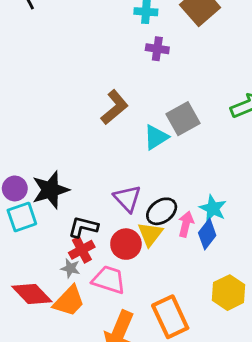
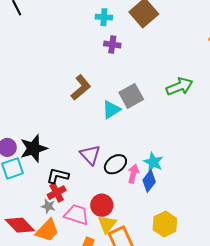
yellow triangle: (150, 234) -> (107, 224), moved
red circle: (126, 244) -> (102, 205), moved

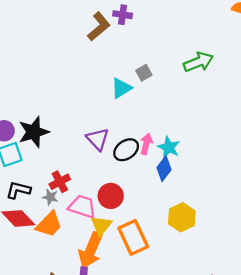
brown L-shape: (81, 88) -> (99, 27), moved
gray square: (131, 96) -> (144, 73), size x0.6
pink arrow: (133, 174) -> (146, 144), moved
black L-shape: (58, 176) -> (18, 190), moved
yellow triangle: (107, 224) -> (101, 226), moved

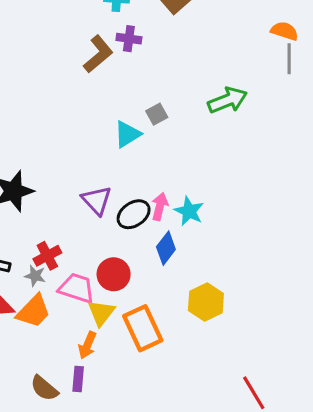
blue diamond: (164, 169) -> (166, 248), moved
orange arrow: (91, 250) -> (87, 345), size x0.6

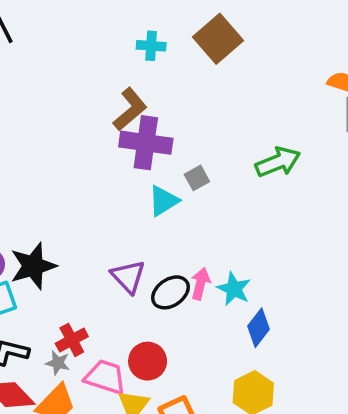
purple cross: (129, 39) -> (146, 143), moved, size x1.8
blue diamond: (166, 248) -> (259, 328), moved

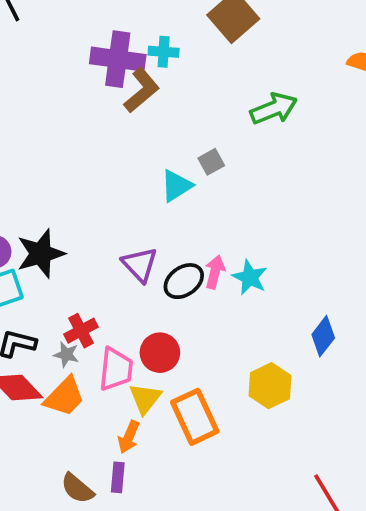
cyan cross: (151, 46) -> (164, 52), moved
purple cross: (146, 143) -> (118, 59), moved
green arrow: (278, 162) -> (274, 109), moved
blue diamond: (259, 328) -> (323, 336), moved
pink trapezoid: (105, 377) -> (116, 369), turned 78

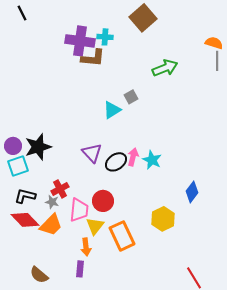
brown L-shape: (142, 90) -> (93, 58), turned 45
orange arrow: (129, 437) -> (86, 247), turned -30
brown semicircle: (77, 488) -> (39, 275), moved

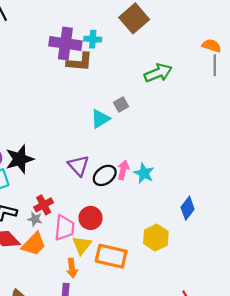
orange rectangle: (122, 236) -> (111, 256), turned -52

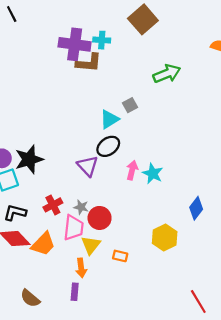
black ellipse: (105, 175) -> (108, 146), moved
gray star: (35, 219) -> (81, 207), moved
orange rectangle: (111, 256) -> (120, 256), size x0.5

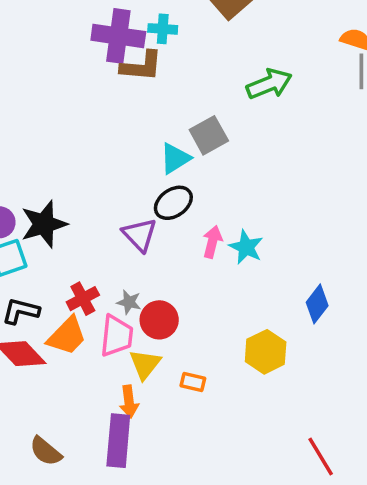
gray square: (130, 105) -> (209, 135), size x1.5
orange trapezoid: (43, 244) -> (67, 336), moved
purple rectangle: (75, 292) -> (118, 441), size x1.8

